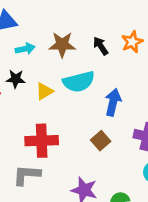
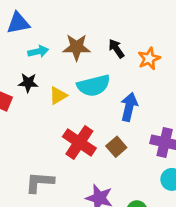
orange star: (132, 42) -> (149, 59), moved
red cross: (42, 141) -> (79, 142), moved, turned 36

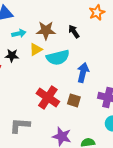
orange star: (149, 59) -> (97, 12), moved
yellow triangle: (58, 96) -> (36, 49), moved
brown square: (116, 147) -> (74, 100), turned -32

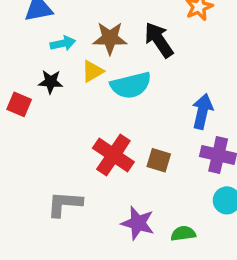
black arrow: (74, 31) -> (159, 40), size x1.5
blue arrow: (83, 72) -> (202, 111), moved

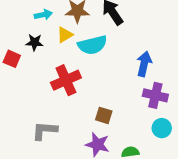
red cross: (113, 155) -> (66, 80), moved, turned 32
brown square: (159, 160) -> (104, 115), moved

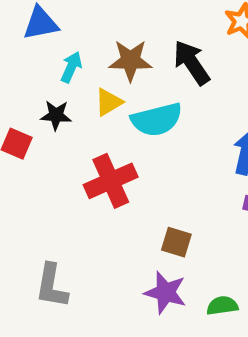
cyan arrow: (43, 15) -> (71, 67), turned -54
gray L-shape: (45, 131) -> (52, 286), moved, turned -84

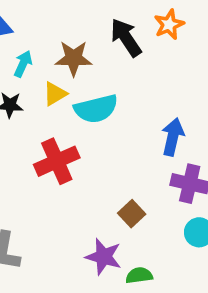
black arrow: (192, 63) -> (126, 38), moved
brown square: (176, 242) -> (132, 214), moved, turned 30
green semicircle: (222, 306) -> (139, 275), moved

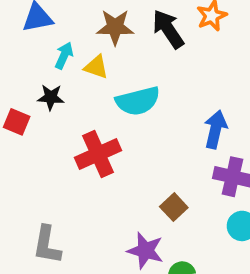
brown star: (74, 58) -> (115, 27), moved
yellow triangle: (55, 94) -> (96, 67), moved, turned 50

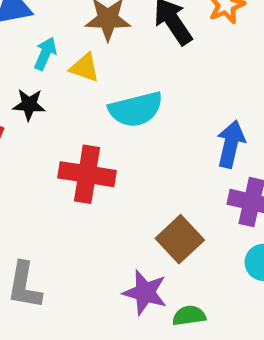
red cross: (98, 154) -> (87, 174), turned 33
brown square: (174, 207) -> (180, 239), size x1.4

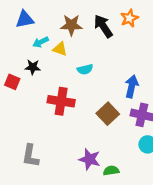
cyan arrow: (45, 54) -> (41, 42), turned -140
cyan semicircle: (136, 109) -> (85, 69), size x0.6
brown square: (180, 239) -> (108, 114), moved

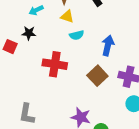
yellow triangle: (60, 49) -> (67, 16), moved
blue arrow: (132, 86) -> (108, 46), moved

